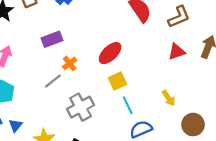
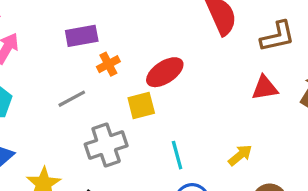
orange cross: (70, 63) -> (108, 64), moved
yellow square: (118, 81) -> (141, 106), moved
yellow arrow: (169, 98) -> (240, 155), turned -105

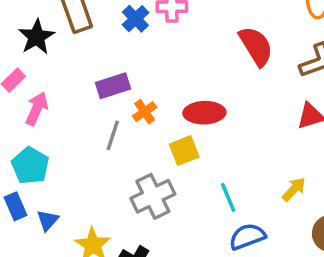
red ellipse: (165, 72) -> (204, 113), turned 39
gray line: (72, 99) -> (113, 135), moved, turned -36

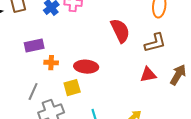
orange cross: (145, 112) -> (51, 63), turned 32
gray line: (113, 135) -> (33, 92), moved

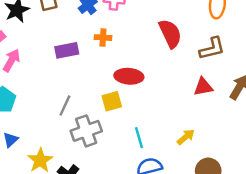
orange cross: (51, 63) -> (103, 38), moved

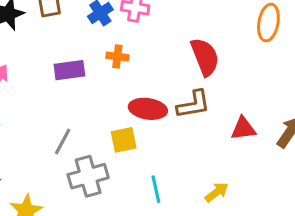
brown L-shape: (212, 48) -> (194, 104), moved

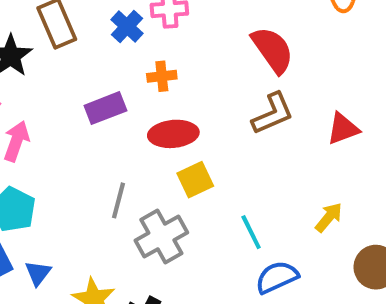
red ellipse: (148, 109) -> (173, 134), moved

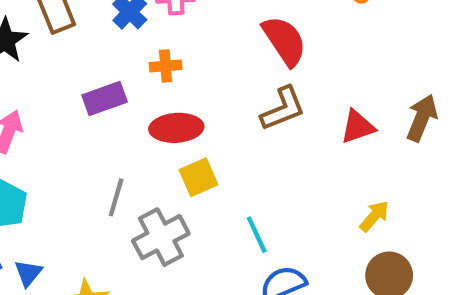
yellow arrow: (329, 217) -> (374, 216), moved

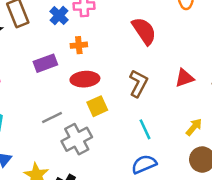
brown L-shape: (283, 109) -> (138, 83), moved, turned -40
gray line: (116, 197) -> (52, 117), turned 48
cyan line: (257, 235) -> (145, 129), moved

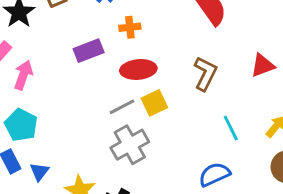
gray line: (52, 117) -> (122, 107), moved
cyan line: (145, 129) -> (231, 128), moved

